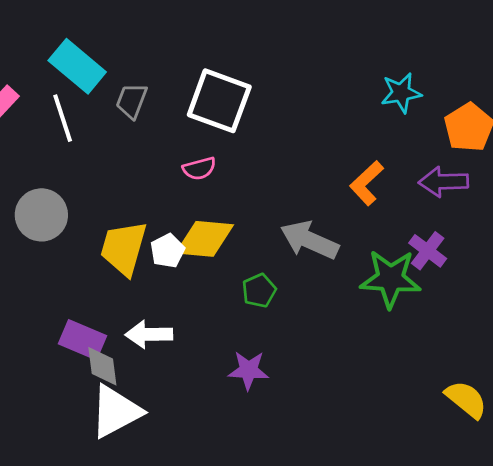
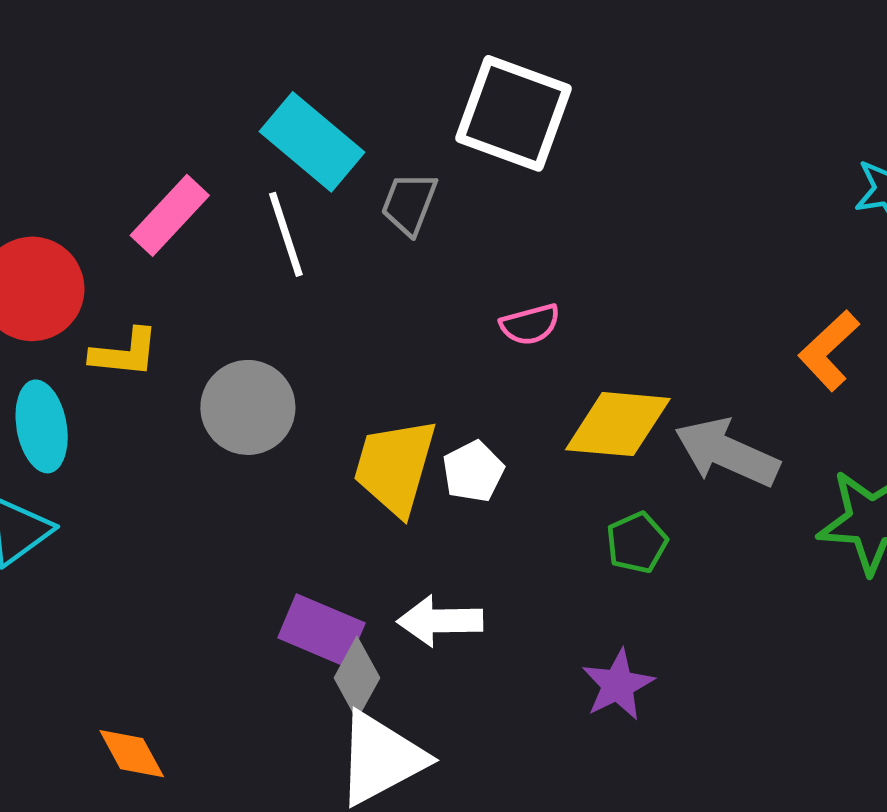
white square: (219, 101) -> (514, 113), moved
yellow diamond: (205, 239) -> (618, 424), moved
gray diamond: (102, 366) -> (357, 678), turned 36
purple star: (248, 370) -> (618, 685), turned -30

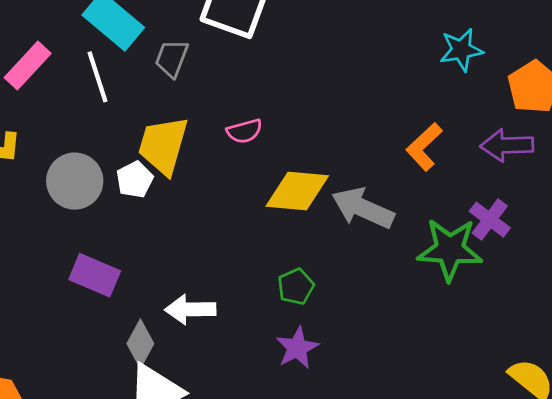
yellow trapezoid: (395, 467) -> (163, 145), moved
white pentagon: (473, 471) -> (135, 180), moved
green pentagon: (637, 543) -> (296, 287), moved
purple rectangle: (321, 630) -> (95, 275), moved

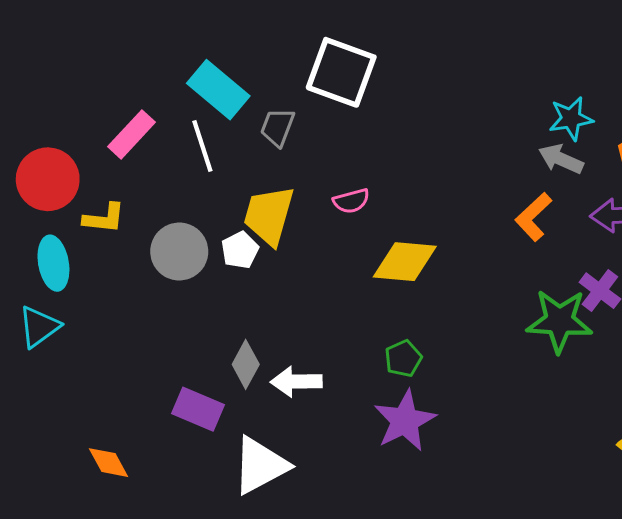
gray arrow: (363, 208) -> (561, 159), moved, size x0.7
purple rectangle: (95, 275) -> (198, 409), moved
gray diamond: (140, 344) -> (246, 364), moved
purple star: (297, 348) -> (405, 421), size x1.4

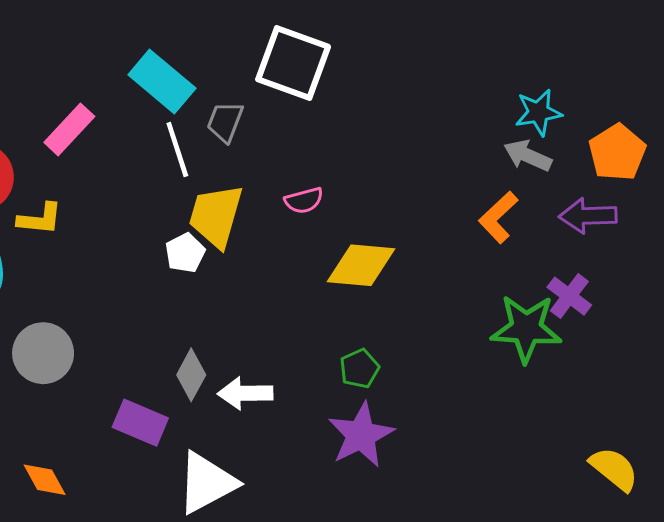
white line: (202, 146) -> (177, 149), moved
gray circle: (179, 252) -> (43, 353), moved

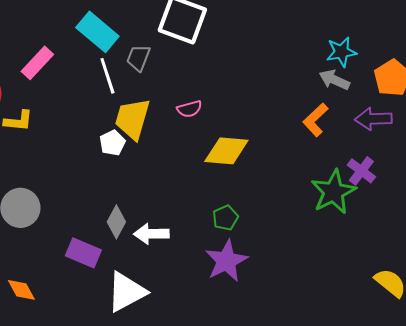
green star: (526, 328) -> (333, 192), turned -30

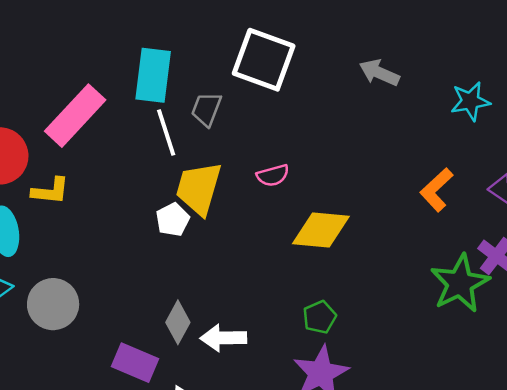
cyan rectangle: (97, 32) -> (153, 75), turned 57
pink rectangle: (37, 63) -> (75, 116), size x1.4
gray arrow: (334, 80) -> (379, 73), moved

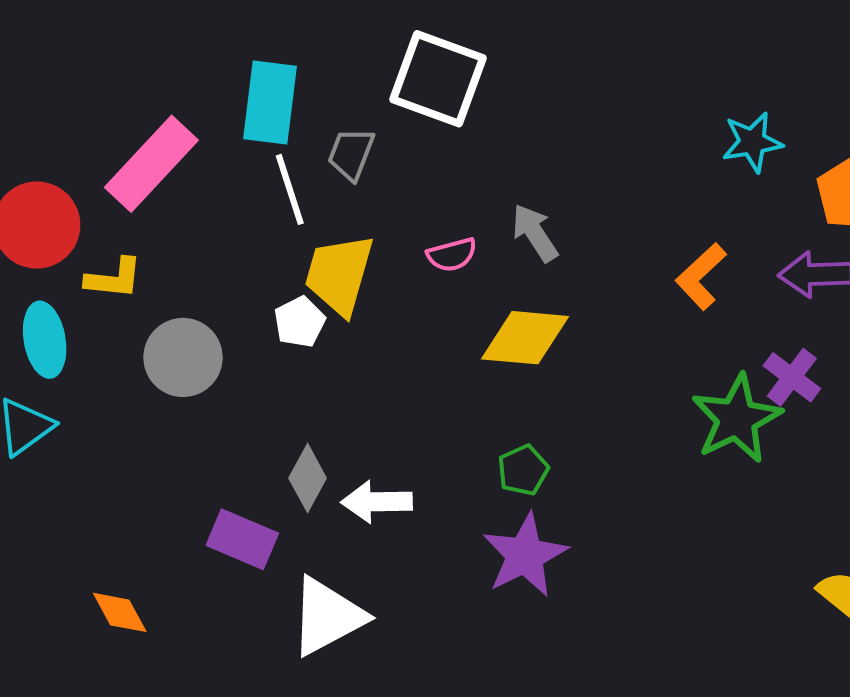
gray arrow: (379, 73) -> (535, 233), moved, turned 33
gray circle: (53, 304) -> (183, 357), moved

